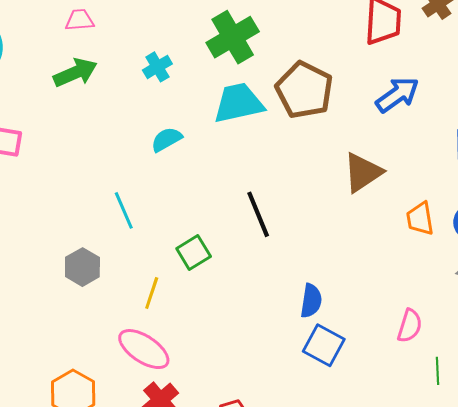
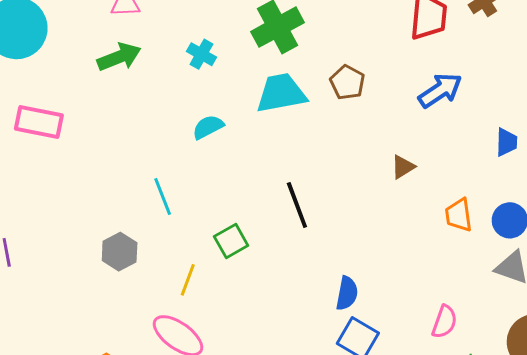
cyan cross: (157, 67) -> (201, 54), turned -32
brown pentagon: (304, 90) -> (347, 82), size x0.6
brown triangle: (363, 173) -> (403, 167), size x0.6

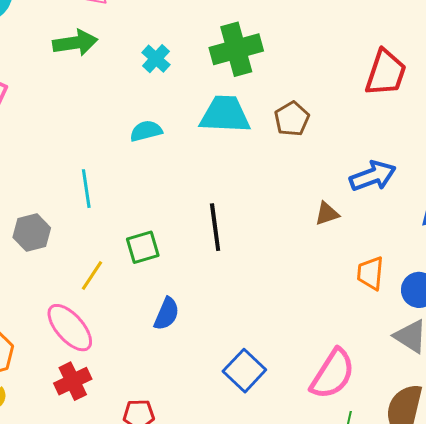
blue arrow: (440, 90) -> (373, 176), moved
blue semicircle: (347, 293) -> (167, 314), moved
pink semicircle: (444, 322) -> (333, 374), size x1.6

